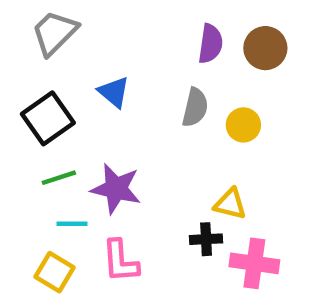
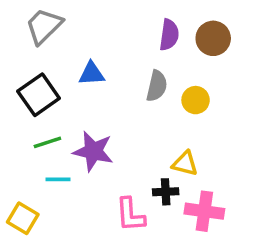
blue triangle: (114, 92) -> (91, 74), turned -44
pink L-shape: (120, 261) -> (130, 215), moved
yellow square: (54, 272) -> (23, 218), moved

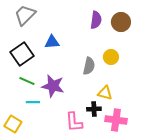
gray semicircle: (157, 86) -> (89, 66), moved
green line: (47, 142) -> (27, 81), turned 42

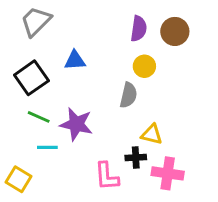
yellow circle: (111, 57) -> (144, 66), moved

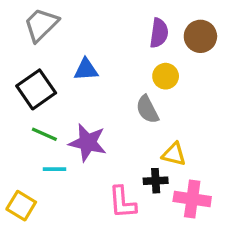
gray semicircle: (128, 95) -> (147, 109), turned 140

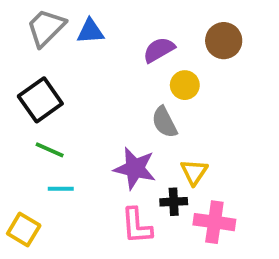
purple semicircle: (159, 33) -> (159, 50), moved, turned -128
blue triangle: (86, 70) -> (90, 31), moved
purple star: (88, 143) -> (135, 168), moved
yellow triangle: (174, 154) -> (194, 172), turned 50

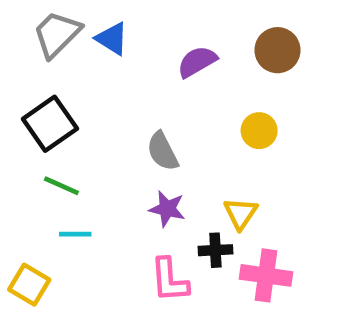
blue triangle: (90, 31) -> (112, 39), turned 36
yellow circle: (185, 85) -> (259, 131), moved
gray semicircle: (164, 122) -> (163, 151), moved
purple star: (135, 168) -> (167, 209), size x0.7

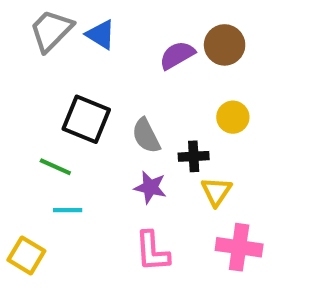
brown circle: (277, 50) -> (225, 45), moved
black square: (50, 124) -> (86, 119), moved, turned -33
black cross: (215, 250) -> (194, 156), moved

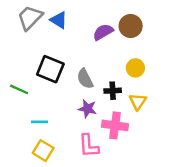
green line: (55, 167) -> (19, 89), moved
yellow triangle: (216, 191) -> (138, 101), moved
pink cross: (239, 247) -> (115, 125), moved
yellow square: (26, 255) -> (43, 151), moved

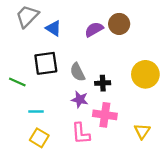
blue triangle: (59, 20) -> (53, 28), moved
yellow circle: (135, 68) -> (145, 74), moved, size x1.6
black square: (50, 69) -> (46, 63), turned -30
yellow triangle: (138, 101) -> (142, 131), moved

